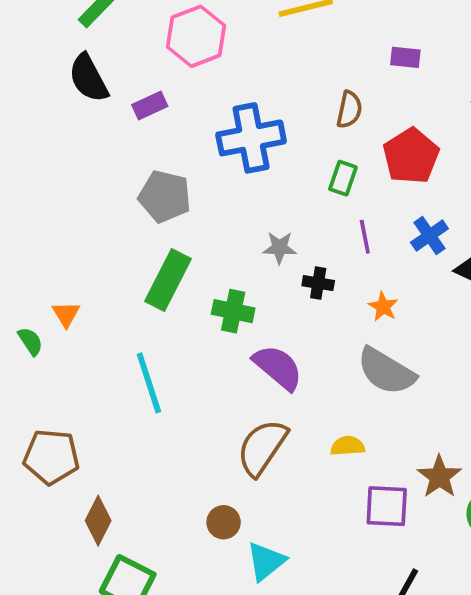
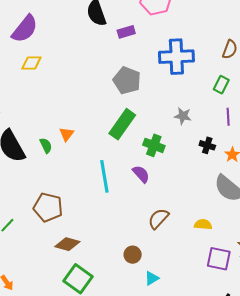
black cross: (318, 283) -> (207, 145), moved
purple semicircle: (278, 367) -> (141, 174), moved, size x0.7
brown semicircle: (262, 447) -> (158, 219), size x0.7
brown diamond: (98, 521) -> (67, 244), turned 70
cyan triangle: (266, 561) -> (152, 278), size x0.7

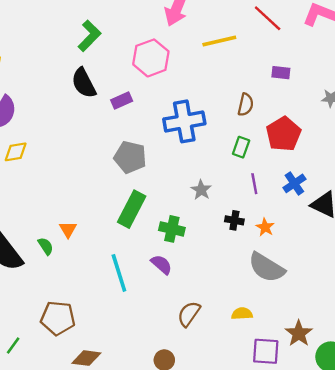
gray star: (183, 116) -> (201, 190), turned 30

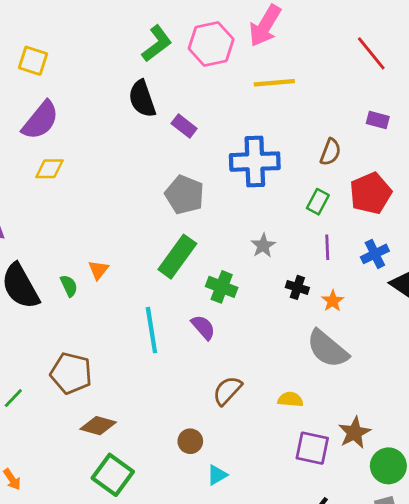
yellow line: (219, 41) -> (274, 83), moved
pink hexagon: (151, 58) -> (211, 44), moved
purple rectangle: (122, 101) -> (184, 126), turned 54

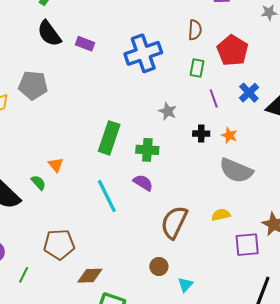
gray pentagon: (184, 195) -> (33, 85), moved
brown semicircle: (227, 391) -> (174, 222), size x1.4

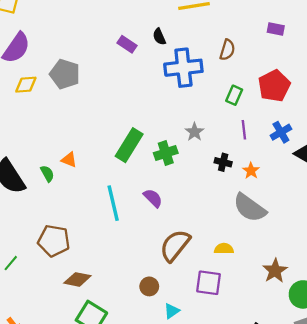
brown semicircle: (195, 30) -> (227, 50), moved
black semicircle: (49, 33) -> (159, 37), moved, size x0.6
green cross: (147, 150) -> (166, 153), moved, turned -35
orange triangle: (56, 165) -> (69, 160), turned -42
purple square: (247, 245) -> (209, 283), moved

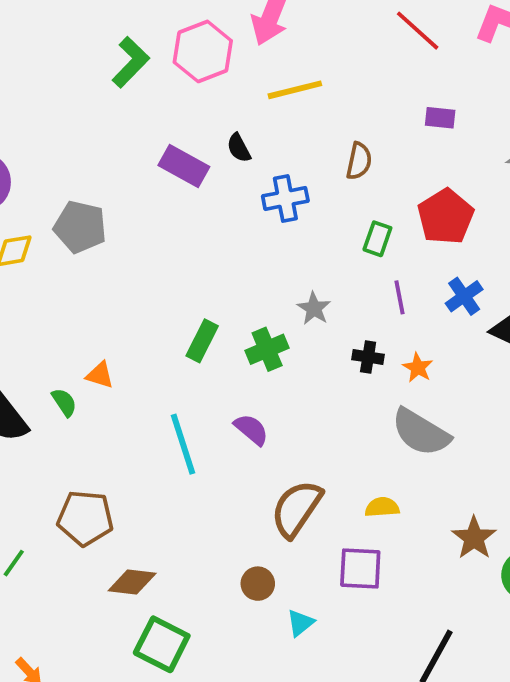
purple rectangle: (127, 44) -> (184, 166), size x1.4
blue cross: (183, 68) -> (285, 199), size x0.7
green rectangle: (129, 145) -> (202, 341), size x0.7

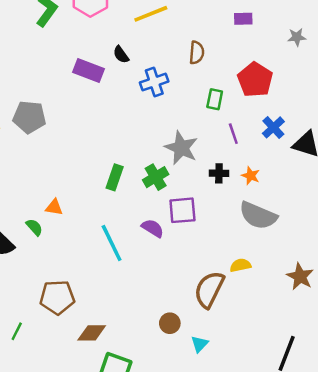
gray star: (314, 308) -> (181, 148), size x1.6
brown semicircle: (296, 509) -> (209, 289), moved
purple square: (360, 568) -> (182, 210), moved

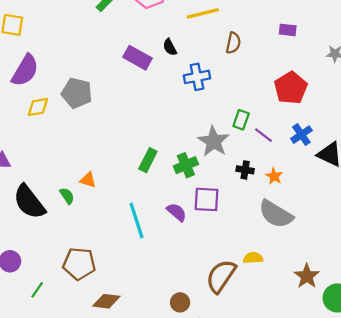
brown semicircle: (197, 53) -> (233, 43), moved
green rectangle: (215, 99) -> (241, 120), moved
purple line: (233, 134) -> (264, 135), turned -42

